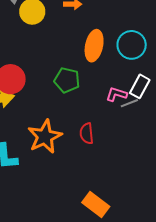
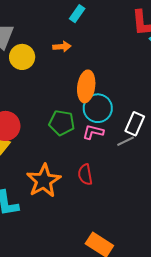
cyan circle: (132, 45) -> (98, 108), moved
pink L-shape: (116, 94) -> (93, 132), moved

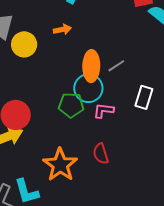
cyan circle: (98, 108) -> (88, 88), moved
gray line: (126, 141) -> (116, 66), moved

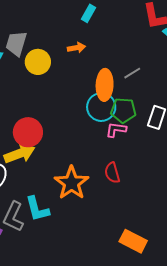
gray line: (116, 66) -> (132, 73), moved
green pentagon: (71, 105) -> (123, 110), moved

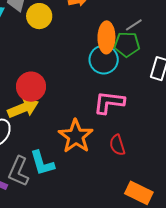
green pentagon: (123, 110) -> (127, 44), moved
pink L-shape: (116, 130) -> (109, 102), moved, size x1.5
red semicircle: (112, 173) -> (117, 145), moved

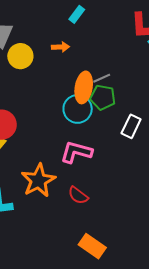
gray line: (134, 25) -> (102, 78), moved
red semicircle: (117, 145) -> (78, 195), turned -45

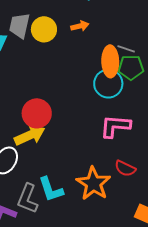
yellow circle: (20, 56) -> (44, 29), moved
gray line: (102, 78) -> (126, 49), turned 54
orange star: (38, 180) -> (93, 183), moved

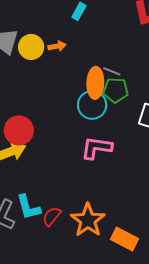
orange arrow: (80, 26) -> (57, 46), moved
red semicircle: (125, 168) -> (52, 216), moved, turned 100
orange star: (93, 183) -> (88, 220), moved

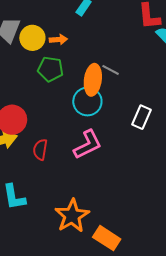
green pentagon: (116, 90) -> (50, 69), moved
pink L-shape: (96, 148) -> (88, 145), turned 140
red semicircle: (52, 216) -> (40, 150), moved, turned -35

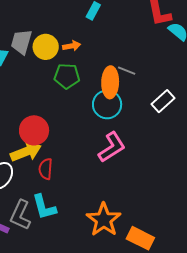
white rectangle: (142, 117) -> (163, 101), moved, turned 30
red semicircle: (40, 150) -> (46, 169), moved

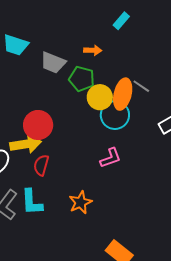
gray trapezoid: (21, 42) -> (53, 63), moved, turned -96
yellow circle: (46, 47) -> (100, 97), moved
pink L-shape: (112, 147) -> (110, 158), size x0.7
orange star: (104, 220) -> (80, 202), moved, size x0.7

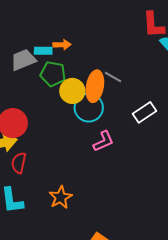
cyan rectangle: (121, 21) -> (43, 51), moved, turned 54
gray trapezoid: (53, 63) -> (23, 60), turned 140
pink L-shape: (110, 158) -> (103, 141), moved

